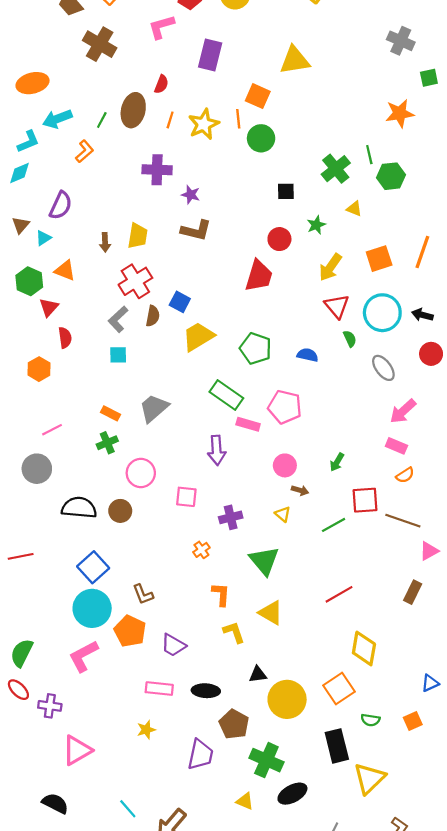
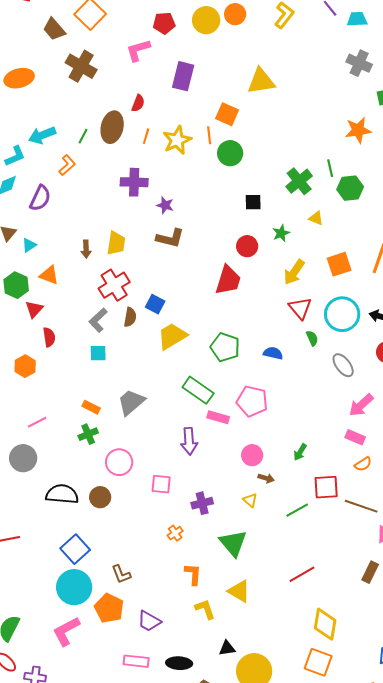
orange ellipse: (32, 83) -> (19, 78), moved
purple semicircle: (61, 205) -> (40, 198), moved
orange square: (339, 689) -> (318, 662), moved, turned -36

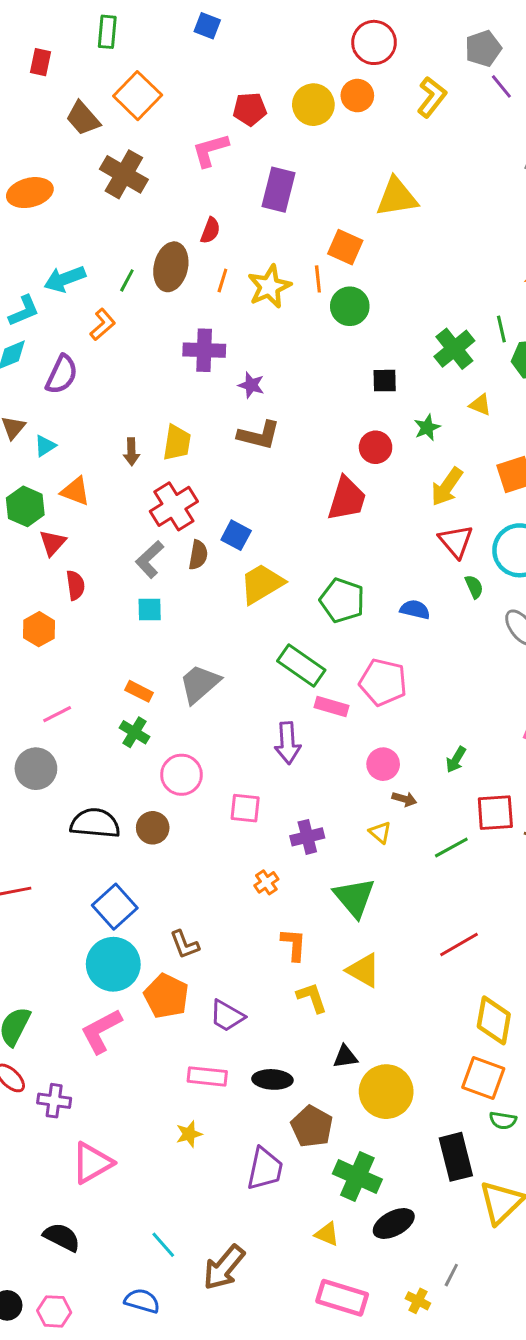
green cross: (88, 434) -> (134, 732), turned -36

